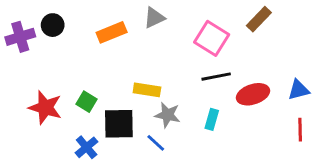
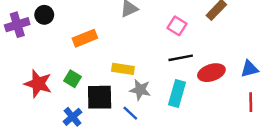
orange rectangle: (112, 32) -> (85, 38), moved
pink square: (212, 38) -> (177, 26), size x0.7
cyan rectangle: (212, 119) -> (177, 93), size x1.5

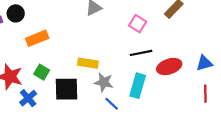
orange rectangle: (85, 38) -> (37, 38), moved
blue line: (130, 113) -> (112, 104), moved
blue cross: (73, 117) -> (28, 98), moved

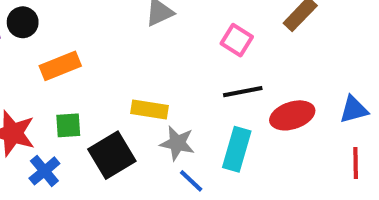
green square: (42, 72) -> (68, 125), turned -35
black square: (66, 89) -> (112, 155), turned -30

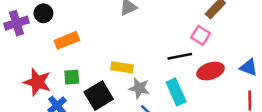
pink square: (237, 40) -> (201, 35), moved
blue triangle: (354, 109) -> (249, 67), turned 36
cyan rectangle: (237, 149) -> (176, 92), turned -40

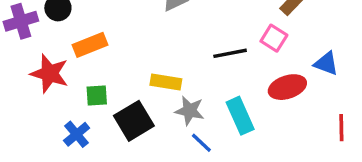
black line: (180, 56) -> (230, 53), moved
blue triangle: (249, 67) -> (326, 63), moved
red star: (37, 82) -> (50, 74), moved

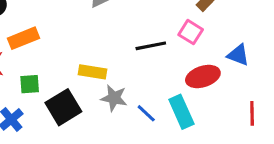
cyan rectangle: (240, 116) -> (181, 112), moved
blue line: (201, 143) -> (146, 113), moved

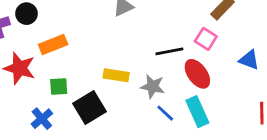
red ellipse: (203, 76) -> (197, 74), moved, turned 72
gray star: (114, 98) -> (153, 86), moved

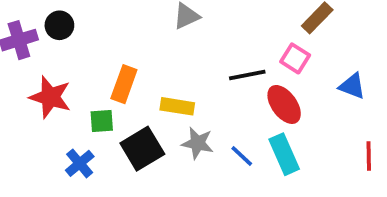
orange rectangle: (53, 44) -> (124, 84), moved, turned -48
gray star: (153, 86) -> (198, 143), moved

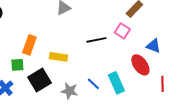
red ellipse: (284, 104) -> (140, 65), moved
gray star: (198, 143) -> (69, 91), moved

